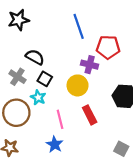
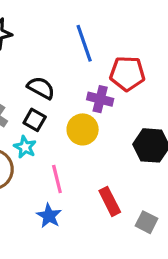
black semicircle: (35, 57) -> (41, 88), moved
red rectangle: (90, 115) -> (110, 201), moved

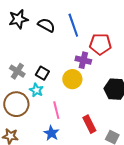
black semicircle: (41, 88) -> (46, 25), moved

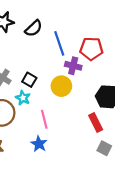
black semicircle: (46, 25) -> (34, 28), turned 108
blue line: (73, 25) -> (59, 43), moved
red rectangle: (89, 124) -> (96, 122), moved

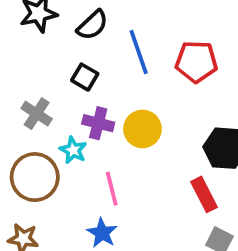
purple cross: (73, 66) -> (98, 123), moved
black square: (29, 80) -> (85, 77), moved

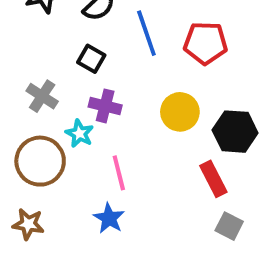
yellow circle: (142, 129) -> (180, 112), moved

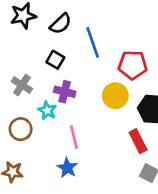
red pentagon: (206, 43) -> (133, 65), moved
brown circle: (40, 161) -> (21, 129), size x0.7

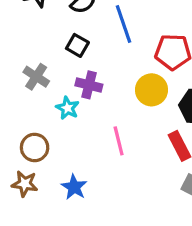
brown circle: (21, 129) -> (35, 148), moved
pink line: (74, 137) -> (119, 141), moved
blue star: (67, 168) -> (74, 187), moved

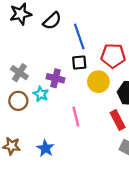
black square: (77, 45) -> (79, 62), moved, turned -35
brown circle: (35, 148) -> (18, 101), moved

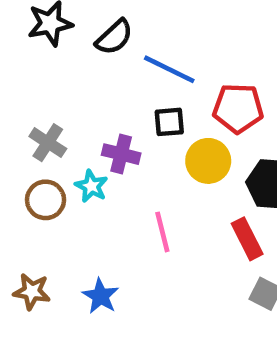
blue line: (79, 37) -> (169, 69), turned -45

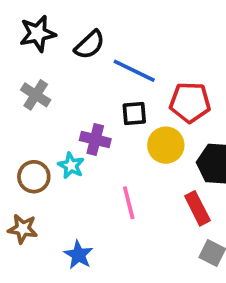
gray cross: (48, 143) -> (36, 95), moved
brown star: (32, 292) -> (23, 229), moved

